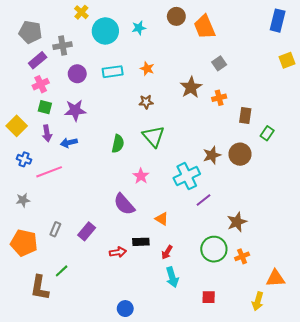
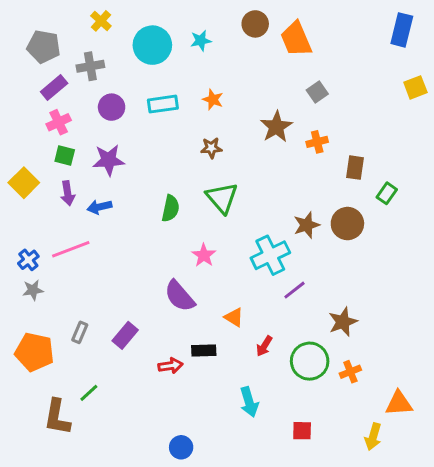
yellow cross: (81, 12) -> (101, 21), moved
blue cross: (24, 159) -> (28, 260), moved, turned 32
red arrow: (167, 252) -> (264, 346), moved

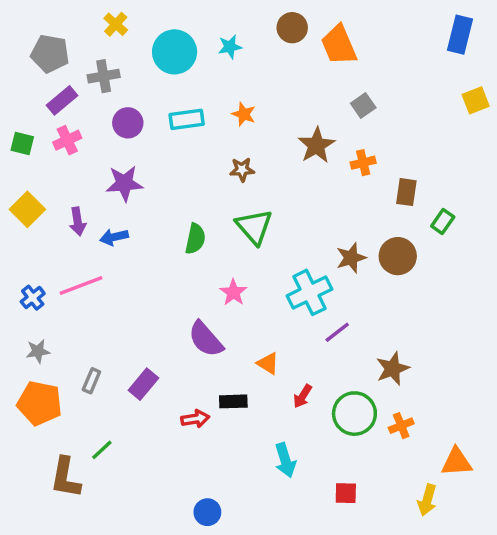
green square: (65, 155) -> (22, 144), moved
gray star: (33, 290) -> (38, 351), moved

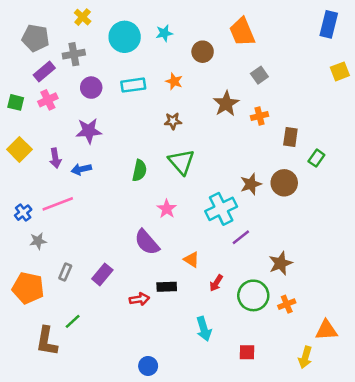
brown circle: (292, 28) -> (203, 52), moved
gray star: (38, 351) -> (38, 241), moved

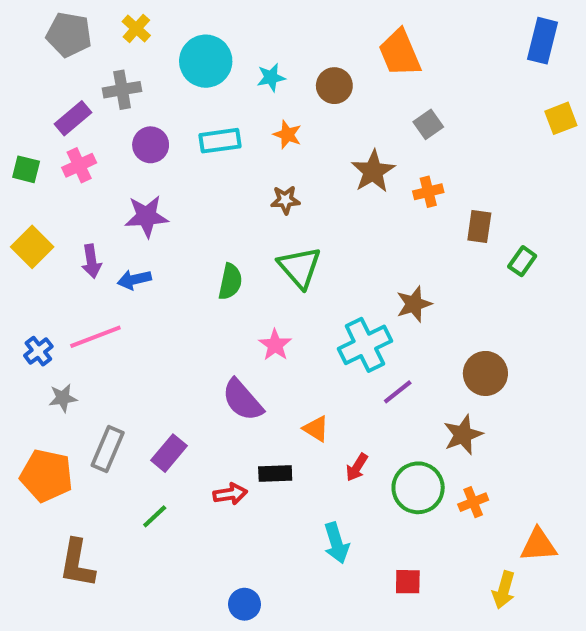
cyan star: (164, 33) -> (271, 77), moved
gray pentagon: (36, 38) -> (69, 35), moved
brown circle: (284, 183) -> (485, 373), moved
gray rectangle: (65, 272) -> (108, 449), size x1.5
green line: (73, 321) -> (155, 516), moved

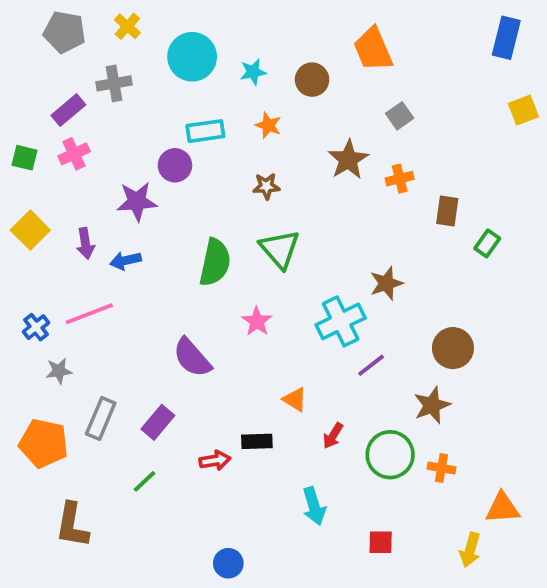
purple circle: (151, 145) -> (175, 165), moved
green semicircle: (230, 282) -> (215, 262), size x1.4
purple semicircle: (242, 400) -> (192, 358), moved
orange cross: (473, 502) -> (442, 468), turned 32

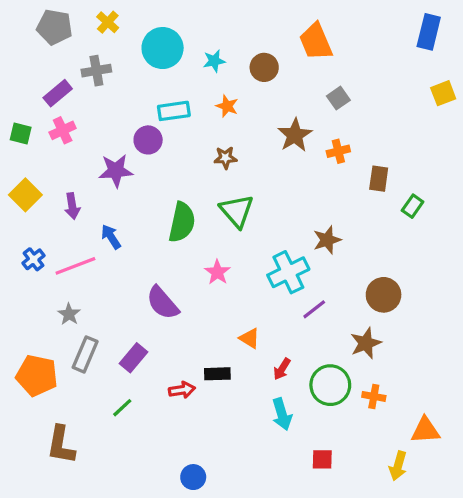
blue arrow: (125, 260) -> (111, 237), moved, turned 70
blue cross: (36, 327) -> (34, 259), moved
gray star: (59, 371) -> (69, 314), moved, turned -30
cyan arrow: (314, 506) -> (282, 414), moved

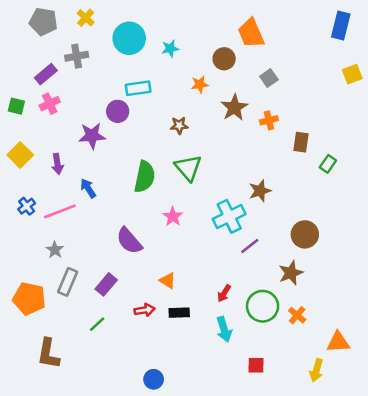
brown circle: (264, 67) -> (224, 59), moved
orange star: (227, 106) -> (200, 84), moved, turned -30
orange triangle: (250, 338) -> (168, 281), moved
black rectangle: (217, 374) -> (179, 313), moved
orange cross: (374, 396) -> (297, 315), turned 30

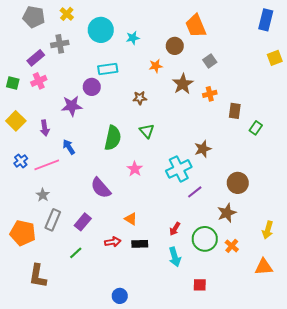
green triangle: (188, 168) -> (147, 131), size x0.7
yellow arrow: (316, 370) -> (268, 230), moved

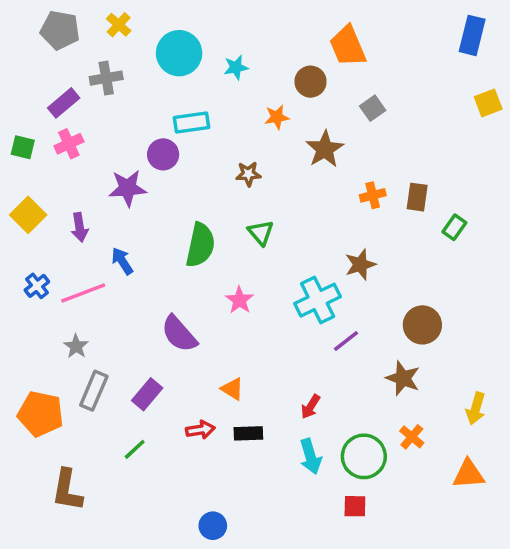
orange cross: (210, 94) -> (373, 195), moved
brown star: (227, 213) -> (403, 378), turned -30
green circle: (205, 239) -> (364, 456), moved

